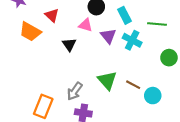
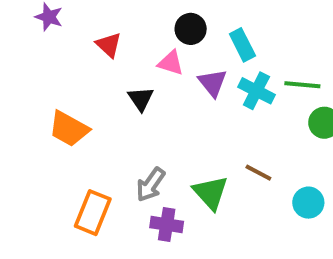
green line: (157, 24) -> (302, 85), moved
orange trapezoid: (30, 32) -> (69, 129), moved
green triangle: (107, 80) -> (211, 193), moved
cyan circle: (153, 96) -> (308, 203), moved

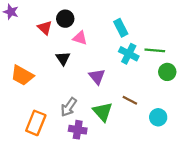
black circle: (191, 29) -> (65, 19), moved
purple triangle: (213, 83) -> (97, 76), moved

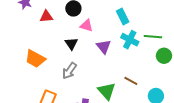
red triangle: (45, 28) -> (46, 17), moved, turned -48
purple triangle: (97, 76) -> (104, 47), moved
gray arrow: (69, 107) -> (69, 71), moved

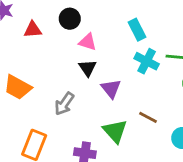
black triangle: (71, 44) -> (88, 68), moved
purple triangle: (104, 47) -> (111, 89), moved

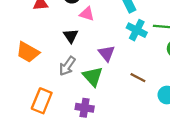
black triangle: (88, 68) -> (71, 36), moved
green triangle: (115, 131) -> (93, 76), moved

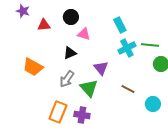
cyan cross: (137, 30) -> (127, 48), turned 36
black triangle: (71, 36) -> (70, 53), turned 40
orange rectangle: (42, 101) -> (58, 112), moved

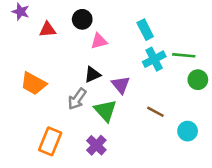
pink triangle: (84, 34) -> (99, 41), turned -32
black triangle: (70, 53) -> (93, 75), moved
orange rectangle: (58, 112) -> (50, 141), moved
purple cross: (82, 115) -> (96, 145), turned 35

